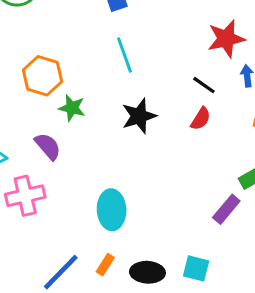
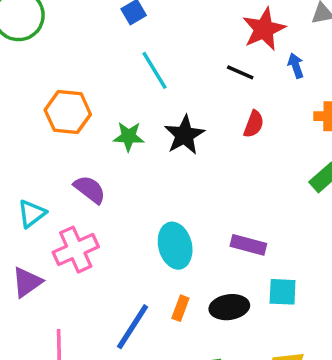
black line: (204, 85) -> (240, 72), moved
green star: (72, 108) -> (129, 136), moved
purple rectangle: (226, 209) -> (248, 245), moved, turned 76

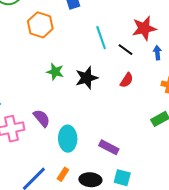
cyan line: (154, 70) -> (101, 38), moved
orange hexagon: (68, 112) -> (40, 25), moved
purple semicircle: (90, 189) -> (42, 118), moved

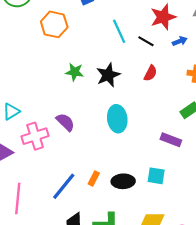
blue arrow: (157, 53) -> (180, 41), turned 80
cyan ellipse: (68, 139) -> (117, 119), moved
purple rectangle: (109, 147) -> (171, 140), moved

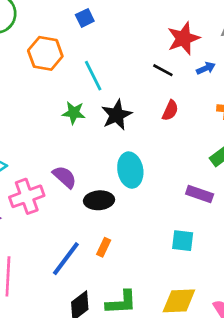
cyan line: (119, 31) -> (93, 76), moved
black ellipse: (123, 181) -> (99, 200), moved

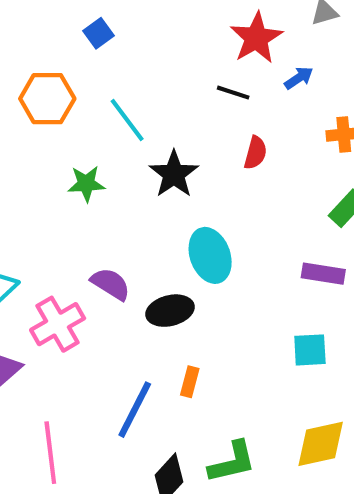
green star: (74, 113) -> (86, 184), moved

